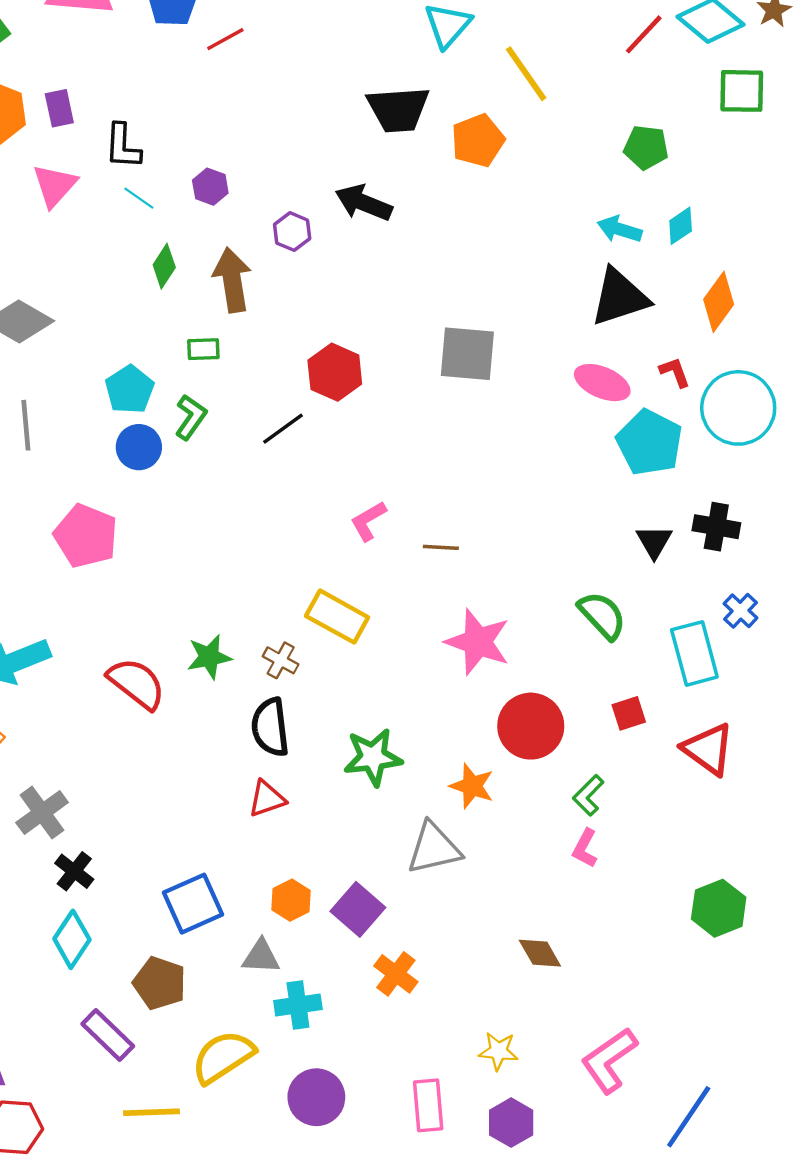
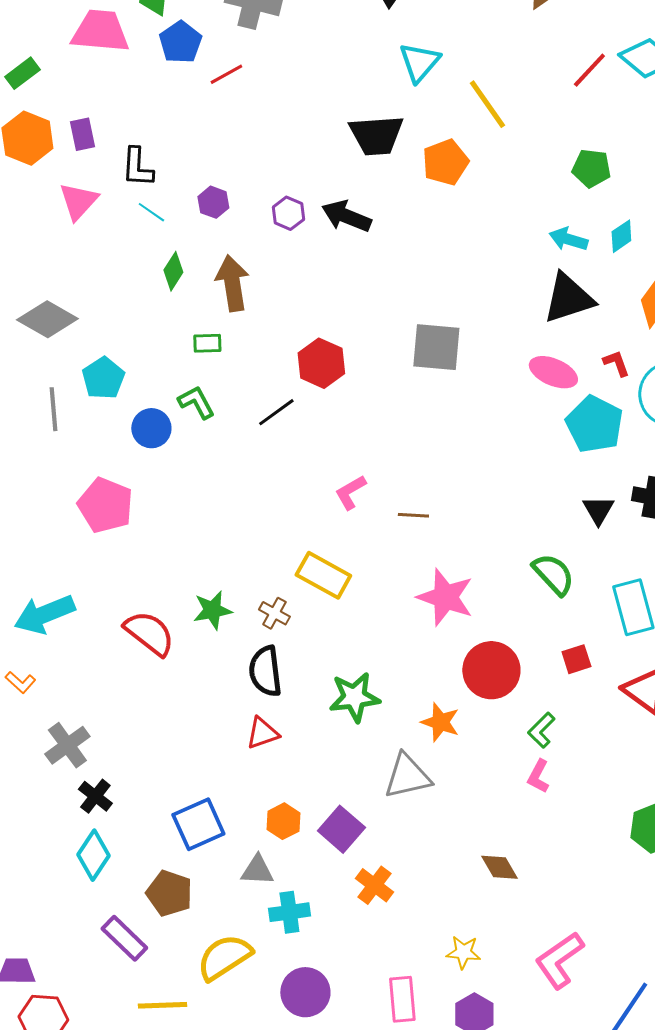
purple hexagon: (292, 232) -> (288, 213), moved
cyan pentagon: (130, 389) -> (103, 378), moved
green L-shape: (191, 417) -> (196, 402), turned -63

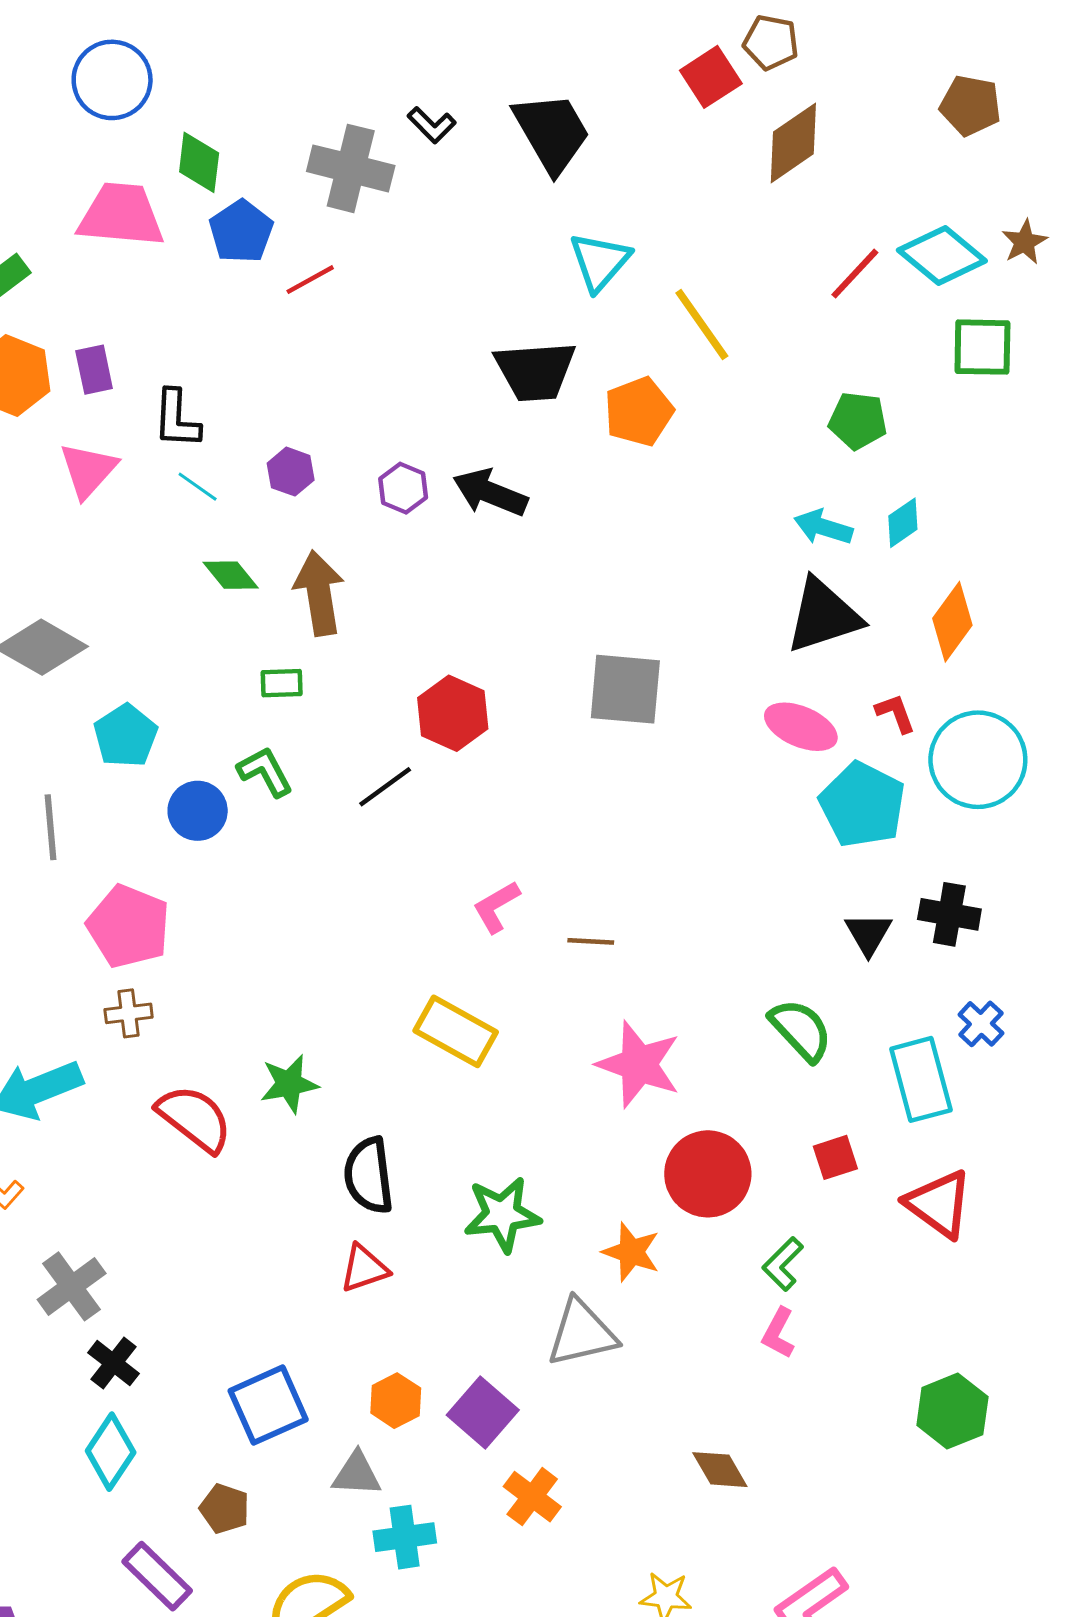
green diamond: (173, 271) -> (231, 575), turned -72
gray line: (53, 409) -> (51, 827), moved
brown cross: (274, 613) -> (129, 1013), moved, turned -36
brown pentagon: (169, 893) -> (225, 1509), size x0.7

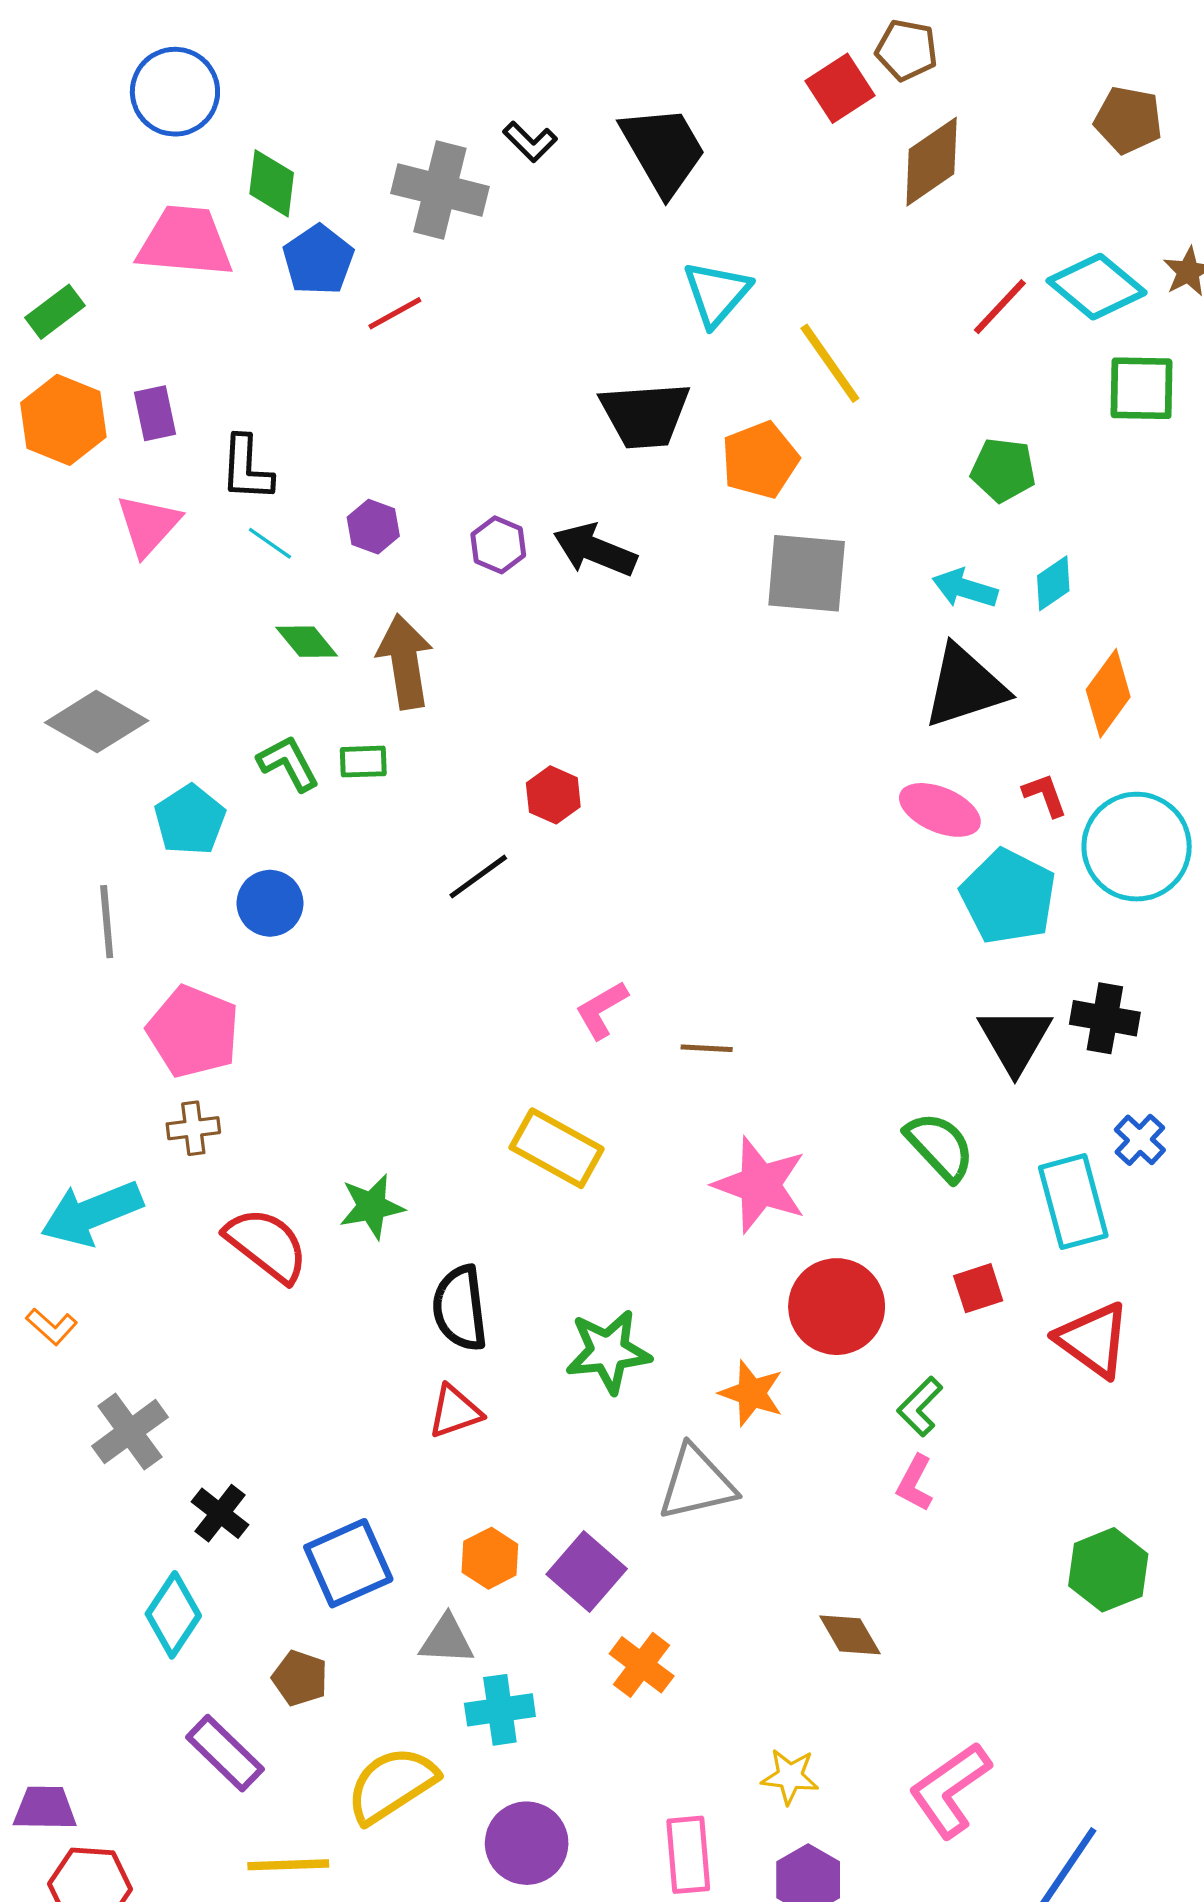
gray square: (625, 689) -> (807, 573), moved
red hexagon: (453, 713) -> (553, 795), size x0.7
green L-shape: (265, 772) -> (288, 763), moved
black triangle: (868, 934) -> (1015, 1040), size x1.4
black cross: (114, 1363) -> (220, 1513), moved

